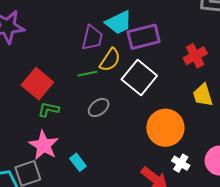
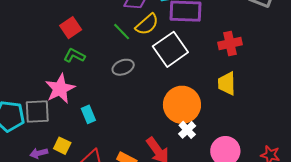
green line: (88, 74) -> (122, 32), turned 42
red square: (37, 84) -> (71, 28), size x0.7
white cross: (181, 163) -> (187, 130), moved

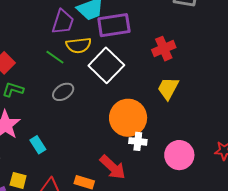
yellow semicircle: (147, 24) -> (79, 45), turned 45
yellow trapezoid: (227, 83) -> (168, 88), turned 40
white cross: (187, 130) -> (138, 141), turned -30

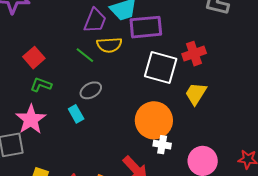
white square: (106, 65) -> (161, 68), moved, turned -32
cyan rectangle: (38, 145) -> (76, 114), moved

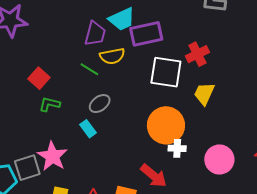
pink star: (31, 119) -> (52, 156), moved

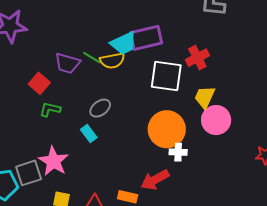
cyan trapezoid: (122, 19) -> (124, 43), moved
purple trapezoid: (95, 34) -> (67, 63), moved, turned 92
green line: (89, 69) -> (92, 58), moved
pink circle: (219, 160) -> (216, 120), moved
red arrow: (154, 176) -> (155, 180), turned 112

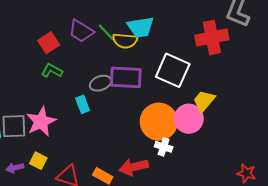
purple rectangle: (146, 38) -> (126, 77), moved
red cross: (197, 58) -> (212, 37), moved, size x1.4
pink circle: (216, 120) -> (189, 119), moved

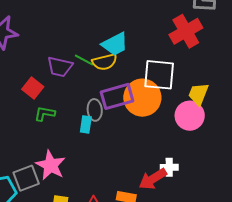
gray ellipse: (100, 83) -> (95, 110), turned -55
cyan rectangle: (83, 104) -> (86, 124), moved, turned 48
orange circle: (159, 122) -> (142, 98), moved
white cross: (164, 147) -> (169, 167), moved

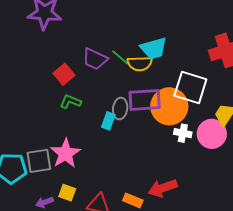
white cross: (169, 167) -> (183, 133), moved

